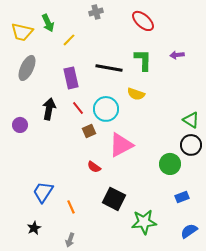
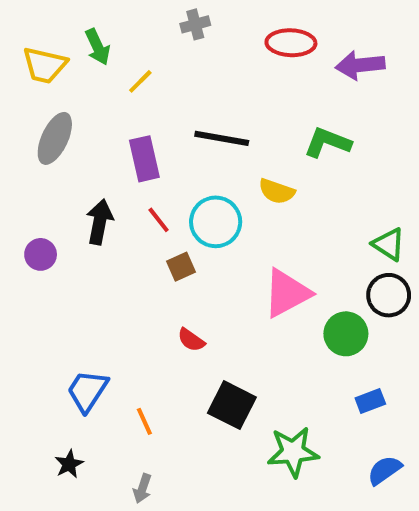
red ellipse: (143, 21) -> (291, 43), turned -40
purple arrow: (177, 55) -> (360, 65), moved, size x1.6
green L-shape: (143, 60) -> (328, 142), moved, turned -70
pink triangle: (121, 145) -> (287, 293), moved

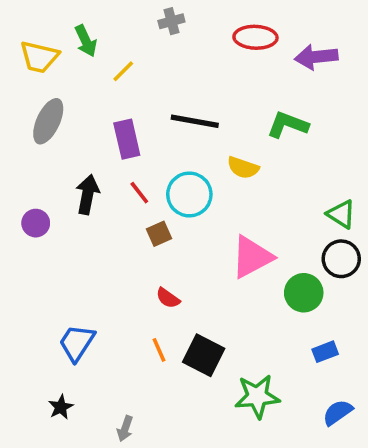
orange line: (144, 421) -> (159, 350), moved

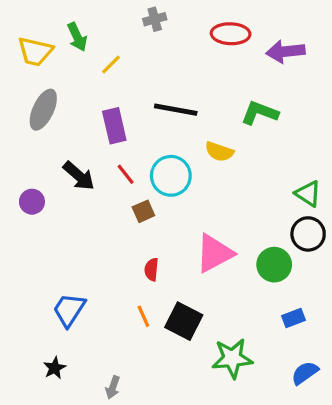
black arrow: (88, 194) -> (79, 176), turned 120
pink triangle: (252, 257) -> (214, 253), moved
red semicircle: (168, 298) -> (151, 269), turned 60

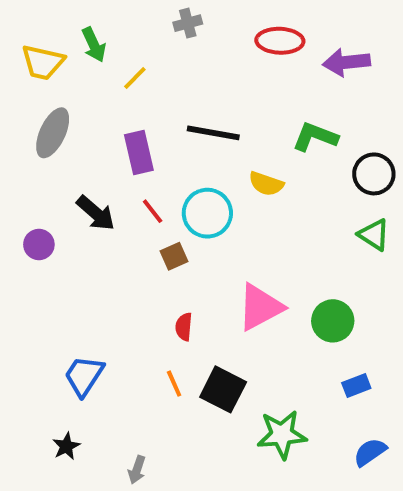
black circle: (308, 234) -> (374, 174), moved

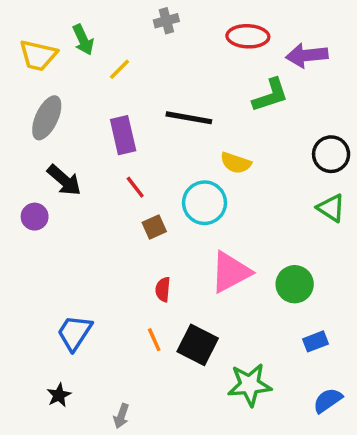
green L-shape: (315, 137) -> (270, 95), moved, turned 141
black arrow: (96, 213) -> (64, 180), moved
cyan circle: (207, 213) -> (205, 203), moved

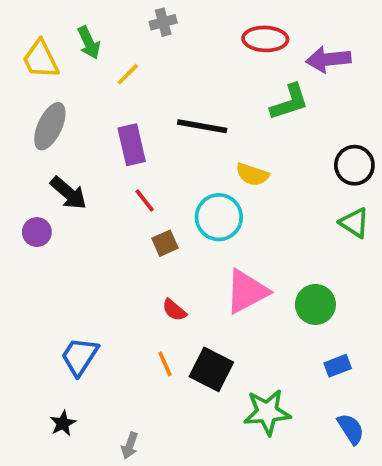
gray cross: (166, 21) -> (163, 22), moved
yellow trapezoid: (38, 55) -> (41, 59), turned 51
red semicircle: (163, 289) -> (174, 310), turned -55
blue semicircle: (328, 400) -> (351, 429), turned 92

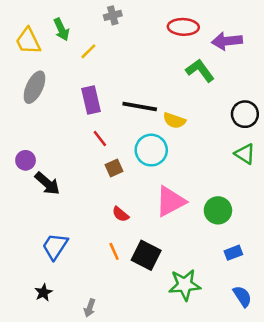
green L-shape: (289, 102) -> (200, 71), turned -108
black line: (202, 126) -> (140, 106), moved
black arrow: (68, 193) -> (47, 183), moved

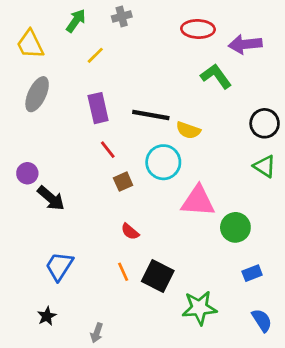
green arrow: (61, 29) -> (76, 21), moved, turned -120
pink triangle: (170, 201) -> (198, 201), moved, turned 32

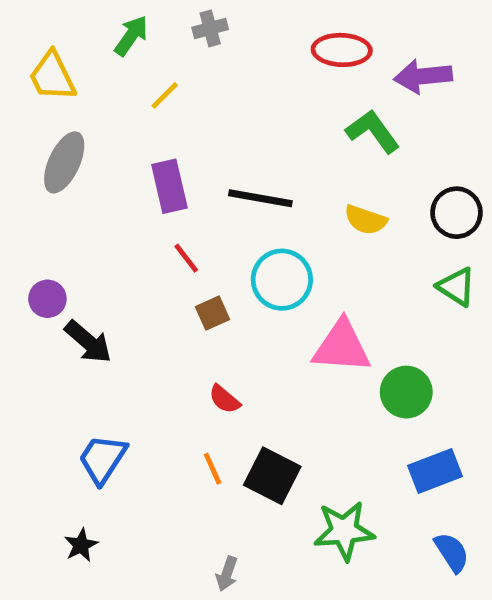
yellow semicircle: (188, 130) -> (366, 220), moved
blue rectangle: (252, 273) -> (435, 471), size x1.5
gray arrow: (97, 333) -> (227, 574), moved

